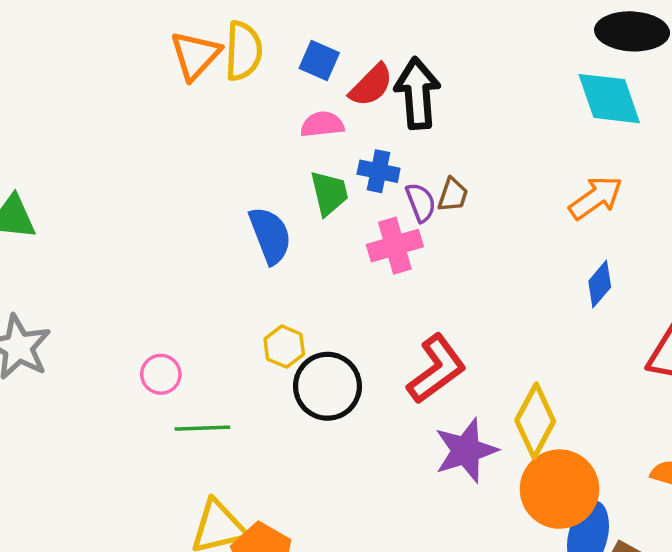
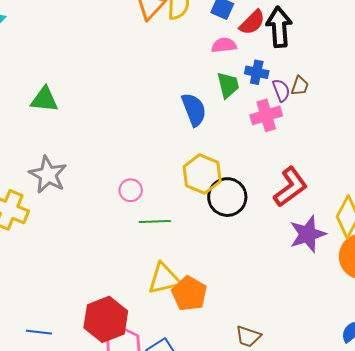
yellow hexagon: (284, 347) -> (202, 174), size x1.6

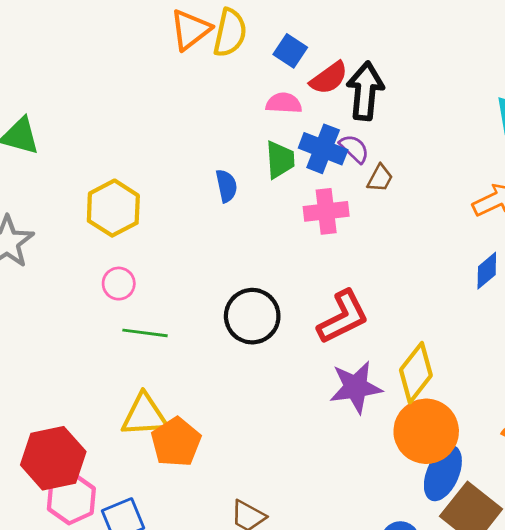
blue cross: (257, 72) -> (323, 149), size x1.4
purple semicircle: (281, 90) -> (354, 149), moved, turned -35
blue semicircle: (194, 110) -> (226, 186), size x0.7
yellow hexagon: (202, 174) -> (113, 208), moved

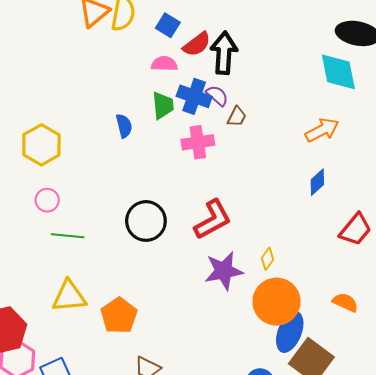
yellow diamond: (416, 373) -> (268, 259), size x0.5
orange pentagon: (176, 442) -> (119, 316), moved

